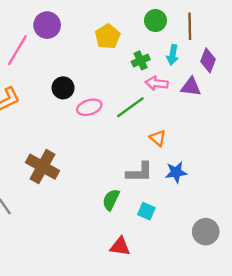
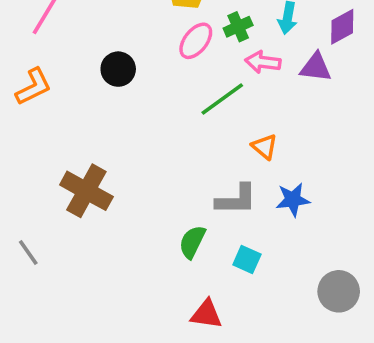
purple diamond: (208, 60) -> (342, 27), turned 40
pink ellipse: (89, 107) -> (196, 41), moved, turned -35

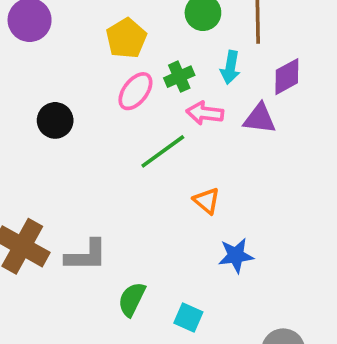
gray L-shape: (236, 200) -> (86, 255), moved

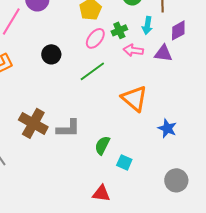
green line: (163, 151) -> (92, 71), moved
orange triangle: (207, 201) -> (134, 98), size x1.8
blue star: (236, 255) -> (167, 128), moved, turned 30
green semicircle: (132, 299) -> (102, 145), moved

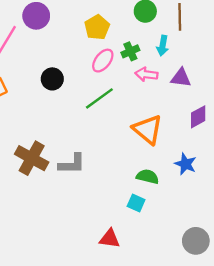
purple diamond: (178, 30) -> (198, 117), moved
green semicircle: (102, 145) -> (148, 177), moved, turned 78
gray circle: (176, 180) -> (196, 241), moved

